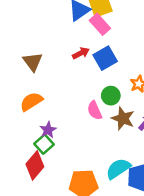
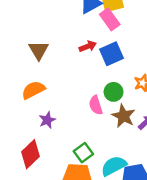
green square: (44, 144) -> (83, 153), moved

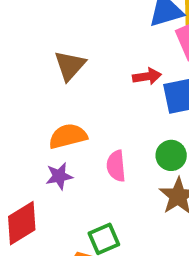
orange semicircle: (33, 90) -> (68, 136), moved
pink semicircle: (96, 105) -> (116, 166), moved

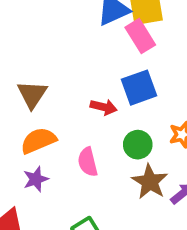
brown triangle: (70, 66) -> (32, 94), moved
red arrow: (147, 76) -> (104, 107), moved, turned 30

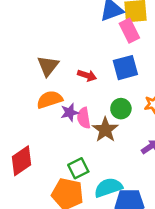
red arrow: (104, 107) -> (87, 75), moved
purple star: (36, 179) -> (70, 112), moved
brown star: (150, 182) -> (105, 130), moved

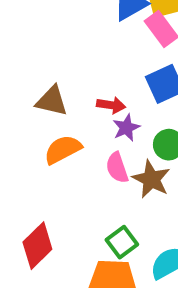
brown triangle: (48, 66) -> (52, 101), turned -45
purple star: (70, 112) -> (126, 128), moved

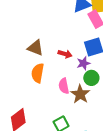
purple star: (126, 128) -> (83, 63), moved
orange semicircle: (63, 150) -> (38, 73), turned -60

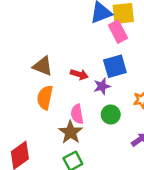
green circle: (91, 78) -> (111, 115), moved
brown star: (80, 94) -> (71, 132), moved

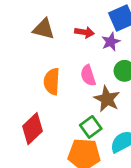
orange semicircle: (45, 98) -> (52, 81), moved
brown star: (71, 132) -> (107, 99), moved

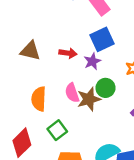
brown star: (107, 99) -> (89, 99), moved, turned 30
green square: (91, 127) -> (57, 130), moved

